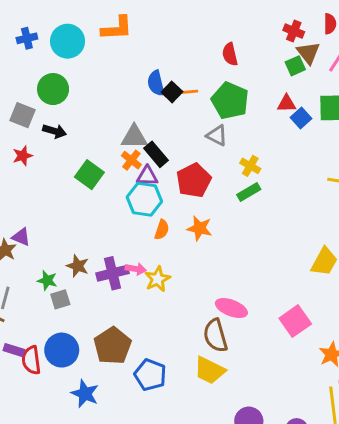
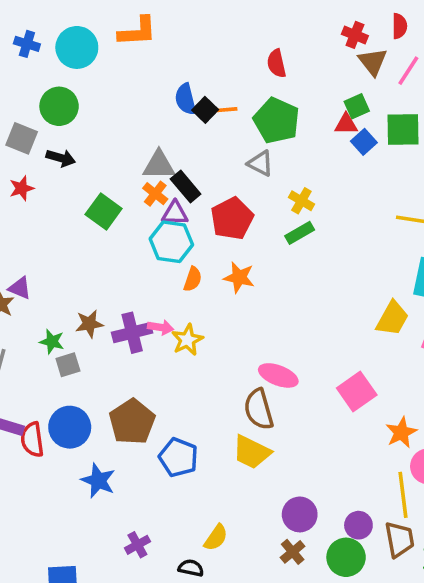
blue cross: (27, 38) -> (27, 44), turned 30
green square: (295, 66) -> (357, 106), moved
brown star: (78, 266) -> (89, 324), turned -30

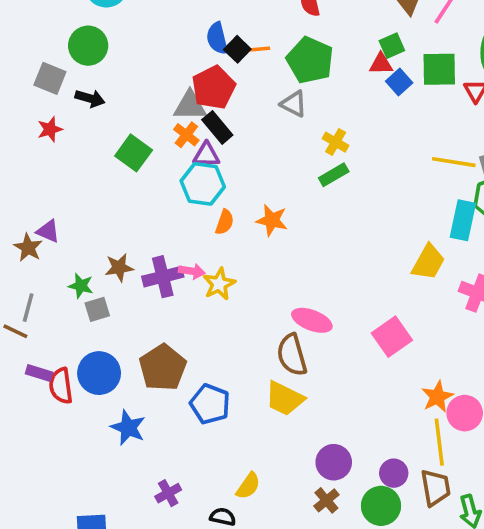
red pentagon: (232, 219) -> (214, 87), moved
orange star: (401, 432) -> (437, 397), moved

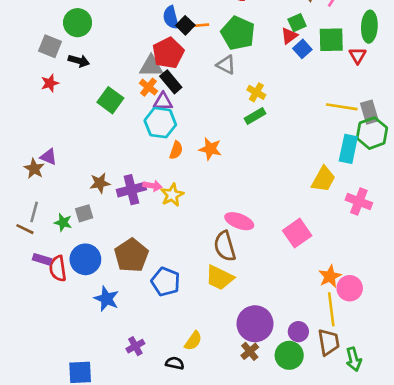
red triangle: (381, 64) -> (289, 36), turned -36
green star: (81, 286) -> (63, 223), moved
purple circle: (334, 462) -> (255, 324), size x1.4

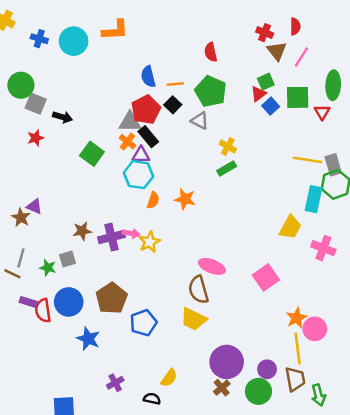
green circle: (78, 23) -> (21, 85), moved
black square: (185, 25) -> (173, 105), moved
blue pentagon: (166, 282) -> (143, 323), turned 30

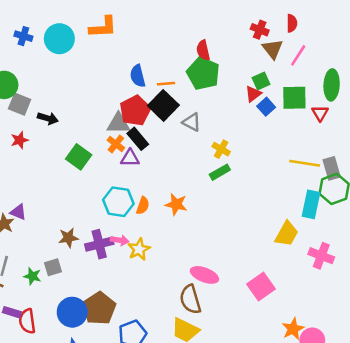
green pentagon: (211, 91) -> (203, 73), moved
black square: (173, 105) -> (163, 105), size x1.6
cyan hexagon: (138, 175) -> (118, 202), moved
blue circle: (69, 302) -> (72, 312), moved

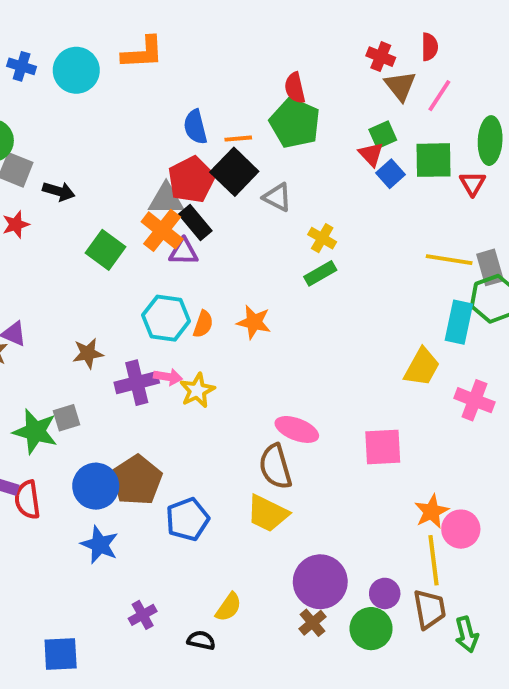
red triangle: (253, 94) -> (371, 154), turned -36
orange cross: (116, 144) -> (162, 230), size x1.5
brown star: (68, 238) -> (88, 353), moved
green star: (32, 276) -> (35, 431), size x1.6
pink square: (261, 286) -> (383, 447), turned 32

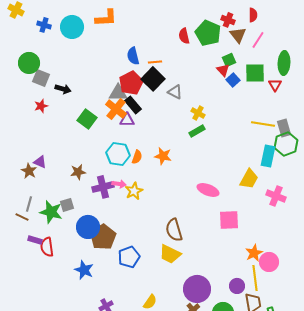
green pentagon: (295, 123) -> (208, 33), moved
pink ellipse: (297, 429) -> (208, 190), moved
blue circle: (96, 486) -> (88, 227), moved
purple circle: (385, 593) -> (237, 286), moved

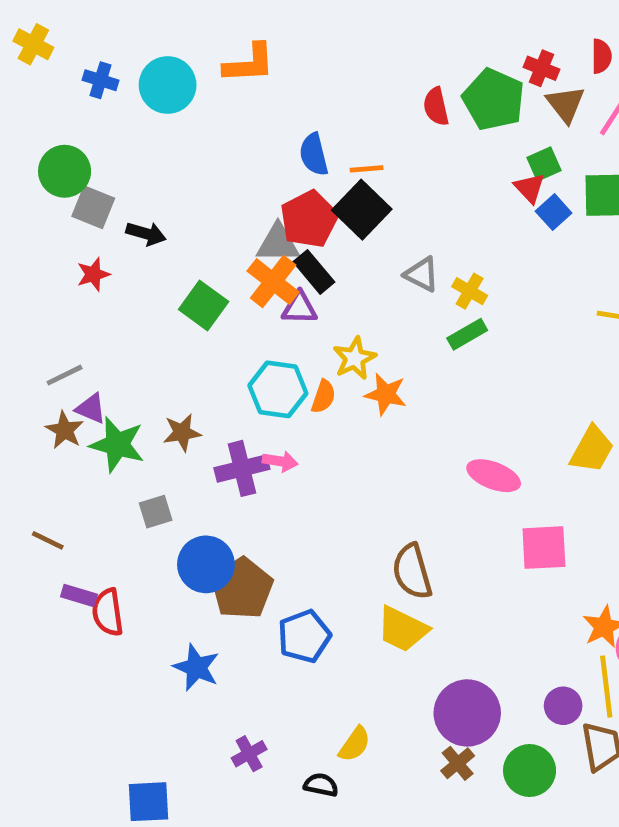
gray triangle: (175, 92) -> (422, 274), moved
yellow star: (134, 191) -> (355, 358), moved
gray line: (29, 204) -> (65, 375), moved, turned 49
green star: (51, 212) -> (117, 445), moved

